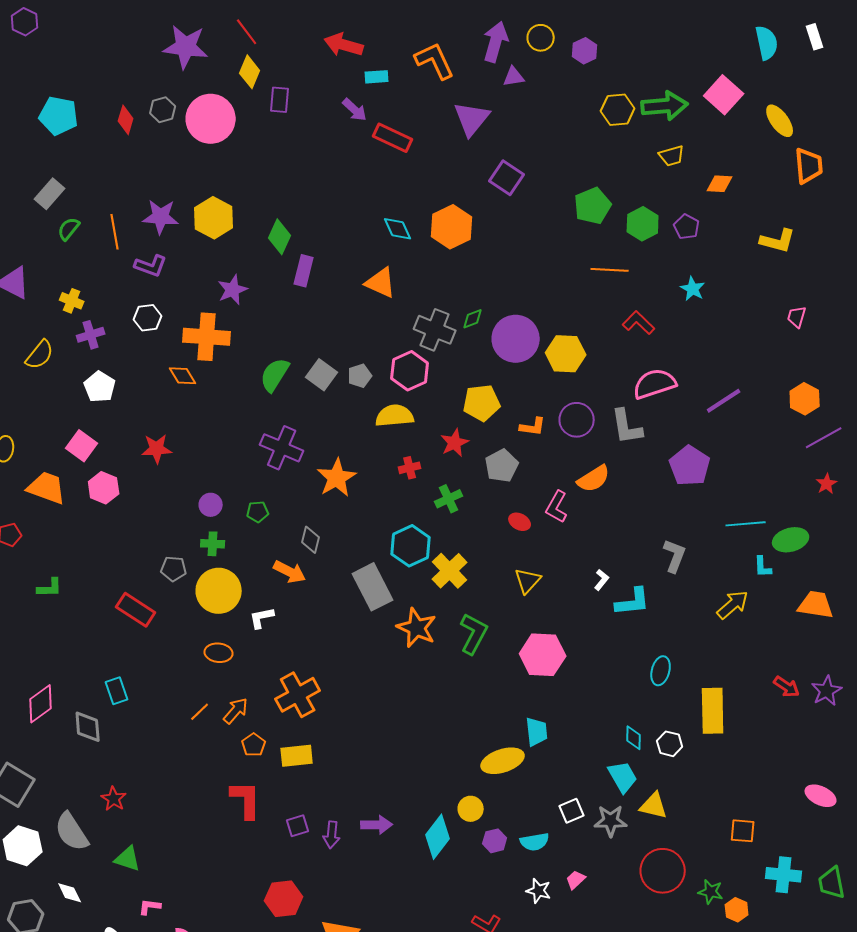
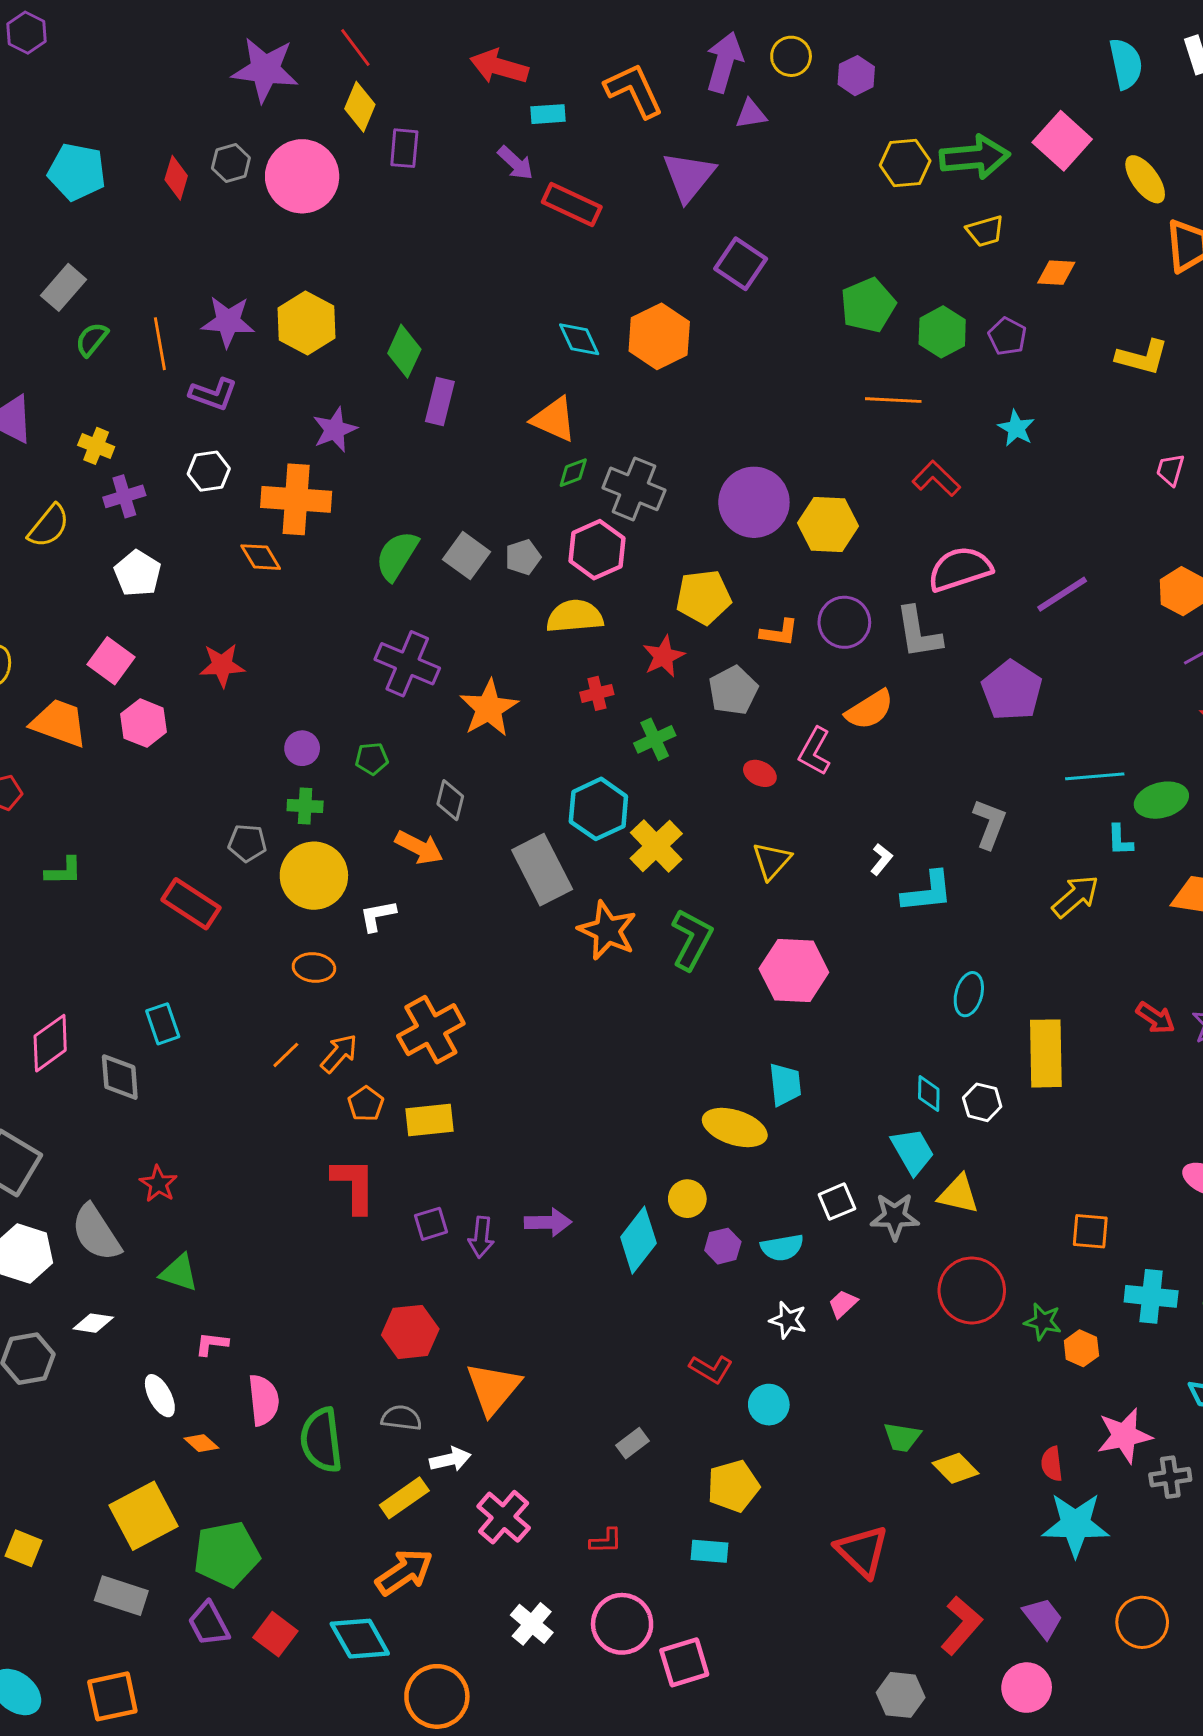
green diamond: (473, 319) -> (573, 473), moved
yellow ellipse: (503, 761) -> (735, 1128), turned 36
white diamond: (70, 893) -> (93, 1323), turned -56

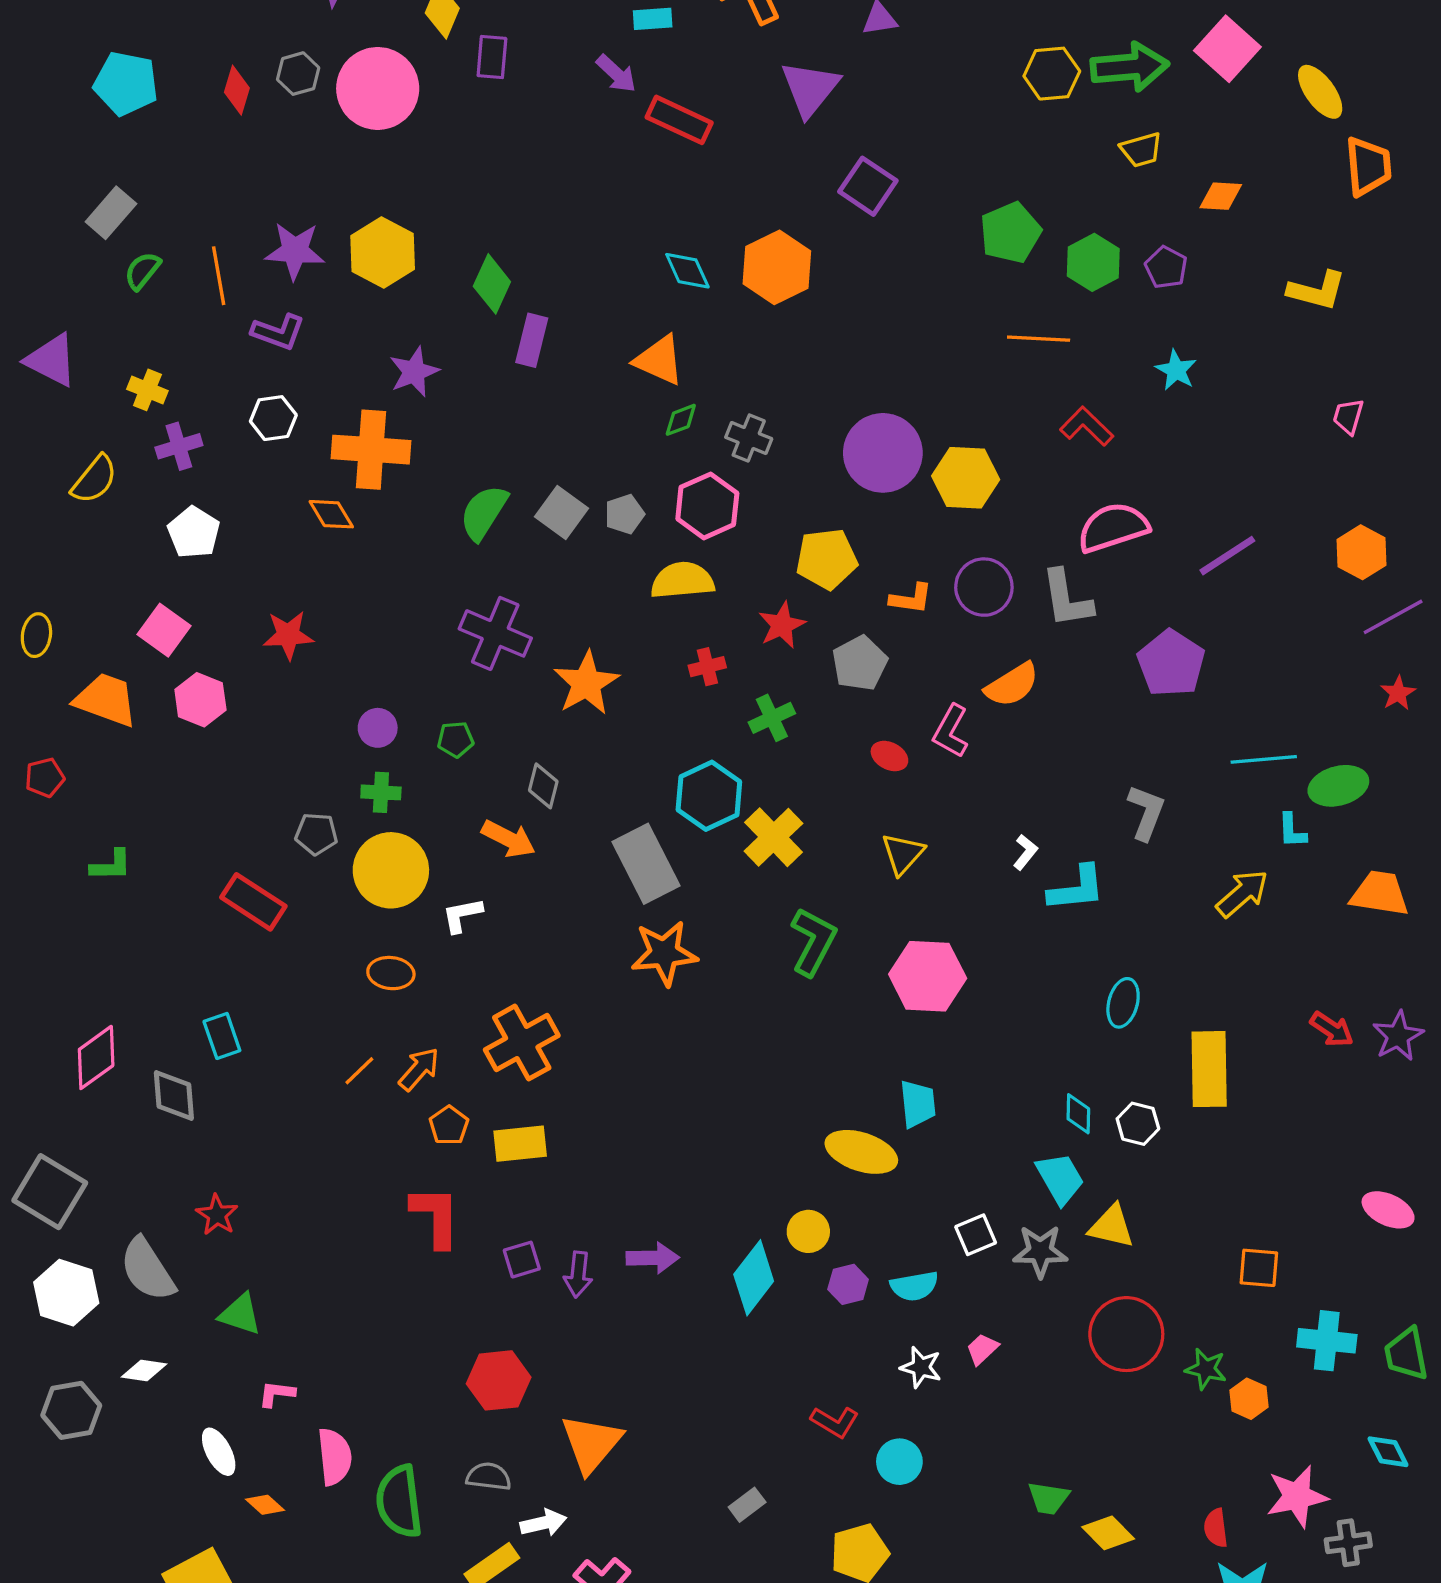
gray cross: (634, 489) -> (749, 438), size x0.7
orange star: (607, 930) -> (664, 953), moved, turned -30

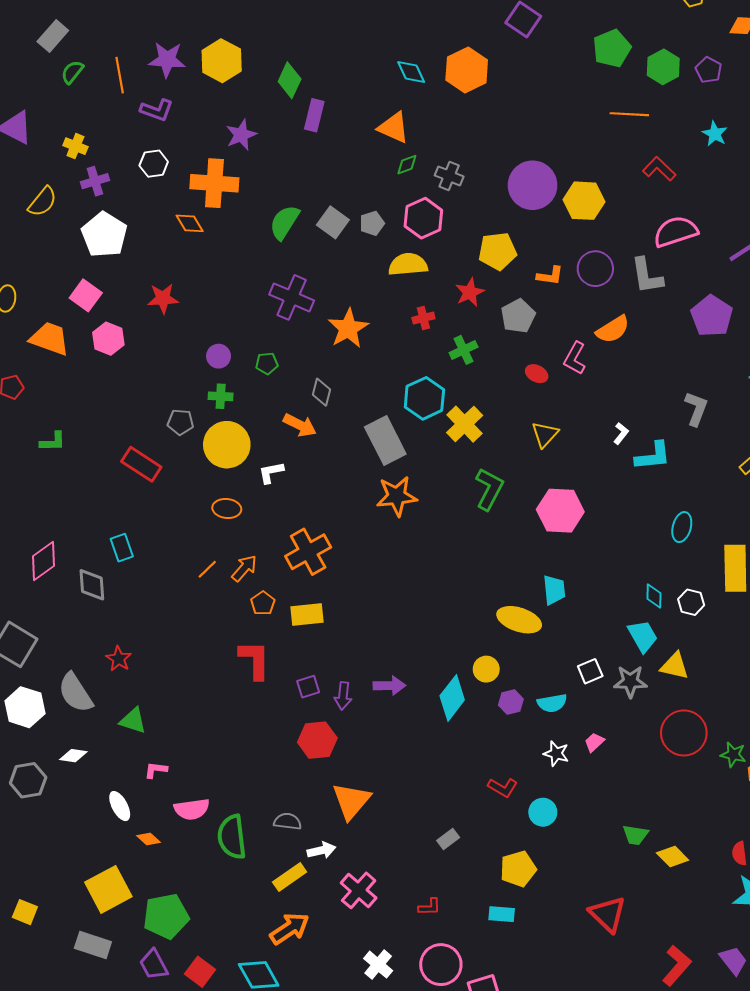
white pentagon: (194, 532) -> (104, 235), size x1.4
red hexagon: (499, 1380) -> (317, 740), moved
pink semicircle: (335, 1457) -> (192, 809), turned 88

